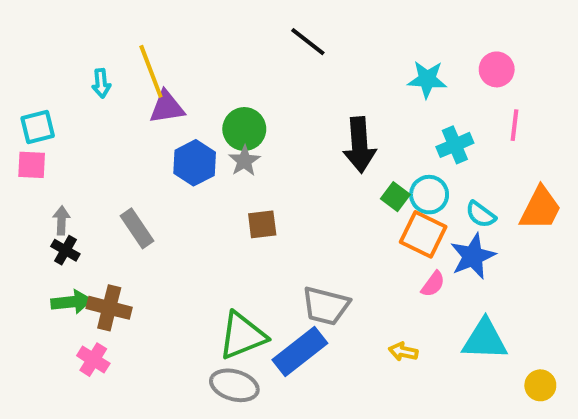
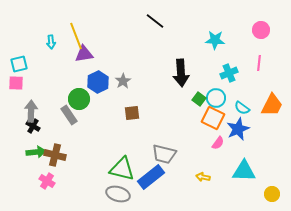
pink circle: (497, 69) -> (261, 30), moved
green circle: (244, 129) -> (79, 99), moved
gray arrow: (61, 220) -> (31, 111), size x1.5
green triangle: (242, 336) -> (122, 169), turned 36

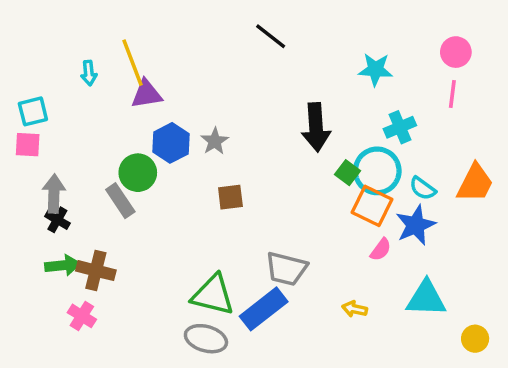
pink line: (259, 63) -> (452, 94), moved
cyan circle: (216, 98) -> (377, 171), size x1.4

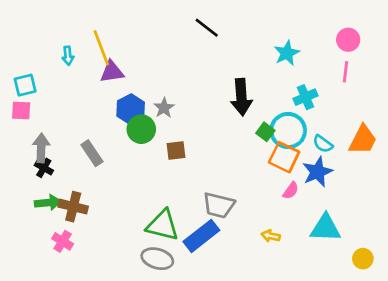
cyan star: (375, 70) -> (287, 53), turned -30
green circle: (138, 173) -> (141, 129), moved

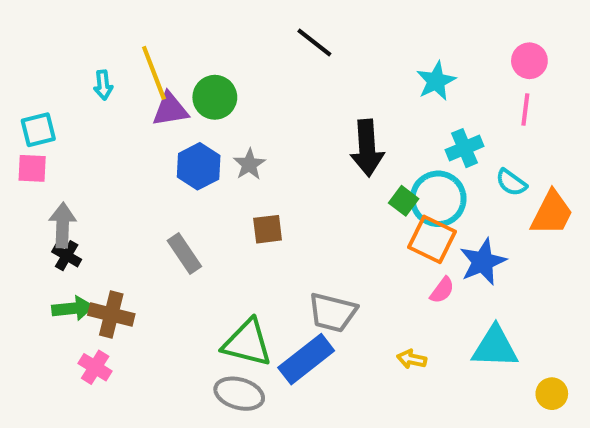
green circle: (141, 129) -> (215, 97), moved
cyan semicircle: (323, 144) -> (511, 183), moved
gray rectangle: (92, 153) -> (184, 254), moved

